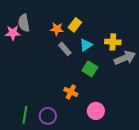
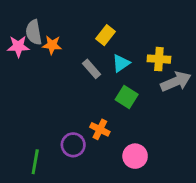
orange star: (57, 29) -> (52, 45), moved
purple circle: (48, 116) -> (73, 145), moved

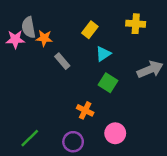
yellow cross: (159, 59) -> (136, 24), moved
gray rectangle: (91, 69) -> (62, 61), moved
purple circle: (73, 145) -> (73, 142), moved
green line: (35, 162) -> (30, 138), turned 35

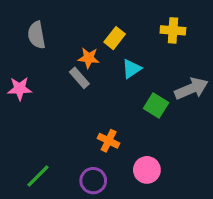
orange star: (44, 38) -> (89, 58), moved
pink star: (15, 39) -> (20, 89), moved
green square: (108, 83) -> (156, 106), moved

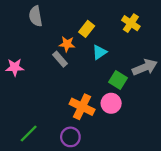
yellow cross: (173, 30) -> (131, 23), turned 30
gray semicircle: (36, 35) -> (36, 16), moved
orange cross: (109, 141) -> (82, 107), size x1.5
pink circle: (147, 170) -> (111, 103), moved

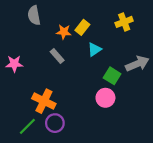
yellow cross: (131, 23) -> (124, 22), turned 35
orange star: (67, 44) -> (64, 32), moved
orange cross: (82, 107) -> (44, 101), moved
purple circle: (70, 137) -> (55, 123), moved

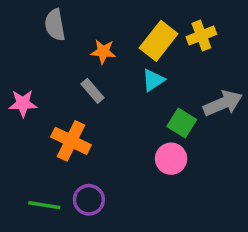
yellow rectangle: (82, 27) -> (159, 41), moved, size x1.5
orange cross: (44, 101) -> (71, 141), moved
green line: (27, 126) -> (44, 205), turned 54

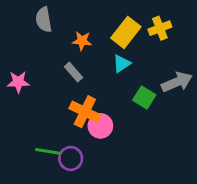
orange cross: (71, 141) -> (85, 112), moved
pink circle: (171, 159) -> (100, 126), moved
green line: (44, 205) -> (48, 151), moved

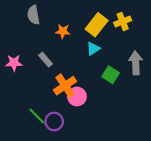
gray rectangle: (73, 72) -> (45, 60), moved
gray arrow: (177, 82) -> (136, 63), turned -70
orange cross: (85, 112) -> (65, 86), turned 30
green line: (48, 151) -> (37, 116), turned 36

